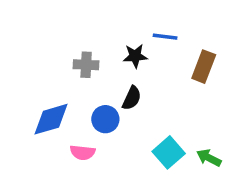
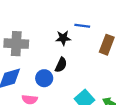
gray cross: (86, 65) -> (16, 44), moved, size x1.5

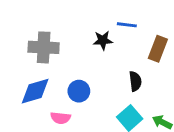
black semicircle: (61, 65) -> (135, 81), moved, turned -32

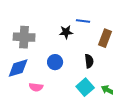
blue circle: (79, 91) -> (55, 62), moved

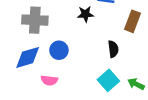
blue circle: (55, 62) -> (59, 50), moved

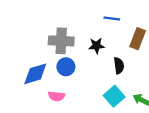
black star: (85, 14) -> (96, 46), moved
gray cross: (35, 20) -> (61, 41), moved

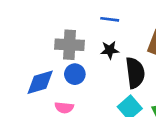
blue line: (112, 19) -> (110, 19), moved
black semicircle: (119, 66) -> (135, 73), size x1.6

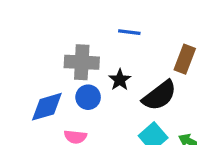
black star: (110, 50) -> (120, 80), moved, turned -30
black semicircle: (135, 73) -> (159, 96), turned 60

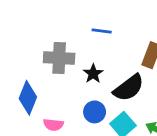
blue circle: (88, 97) -> (95, 112), moved
blue diamond: (47, 107) -> (28, 98), turned -52

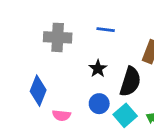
gray cross: (59, 58) -> (58, 37), moved
black semicircle: (129, 88) -> (130, 82), turned -36

